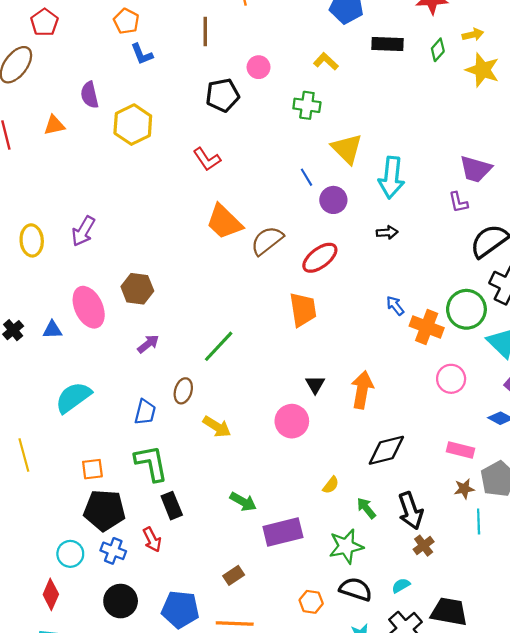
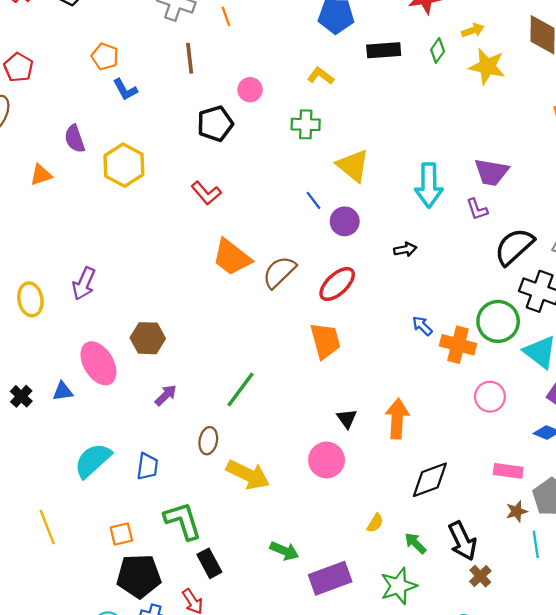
cyan arrow: (391, 178) -> (429, 185), moved
blue trapezoid: (145, 412) -> (147, 466), moved
yellow arrow: (217, 427) -> (248, 475), size x1.4

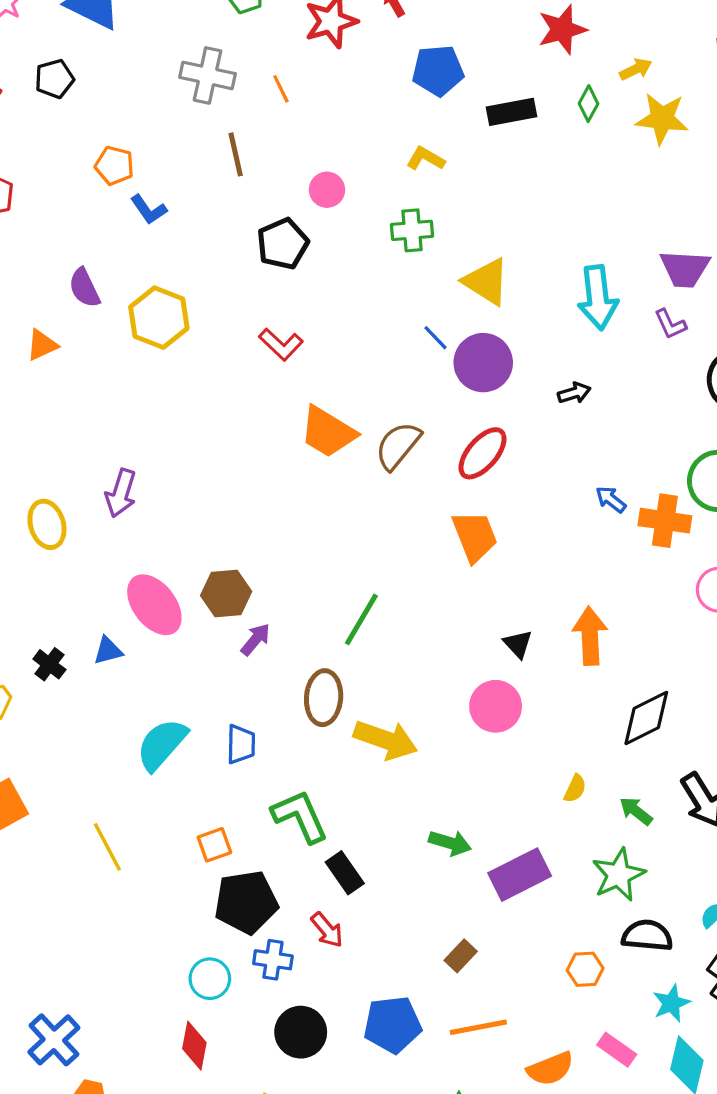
purple circle: (345, 221) -> (483, 363), size x1.4
brown hexagon: (148, 338) -> (226, 594), moved
brown ellipse: (208, 441) -> (324, 698), size x1.4

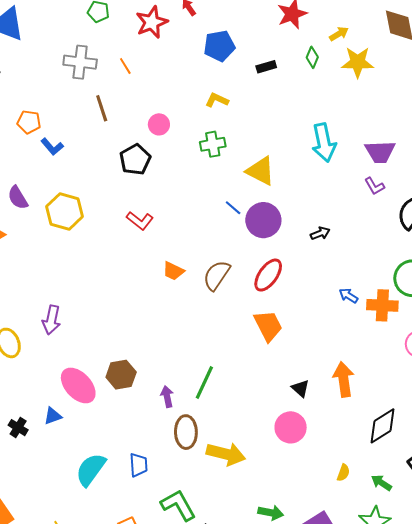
black rectangle: (512, 112) -> (266, 67), size x0.7
cyan arrow: (598, 298) -> (324, 143), moved
orange trapezoid: (328, 432) -> (173, 271), size x0.6
purple arrow: (256, 639) -> (167, 397), moved, turned -45

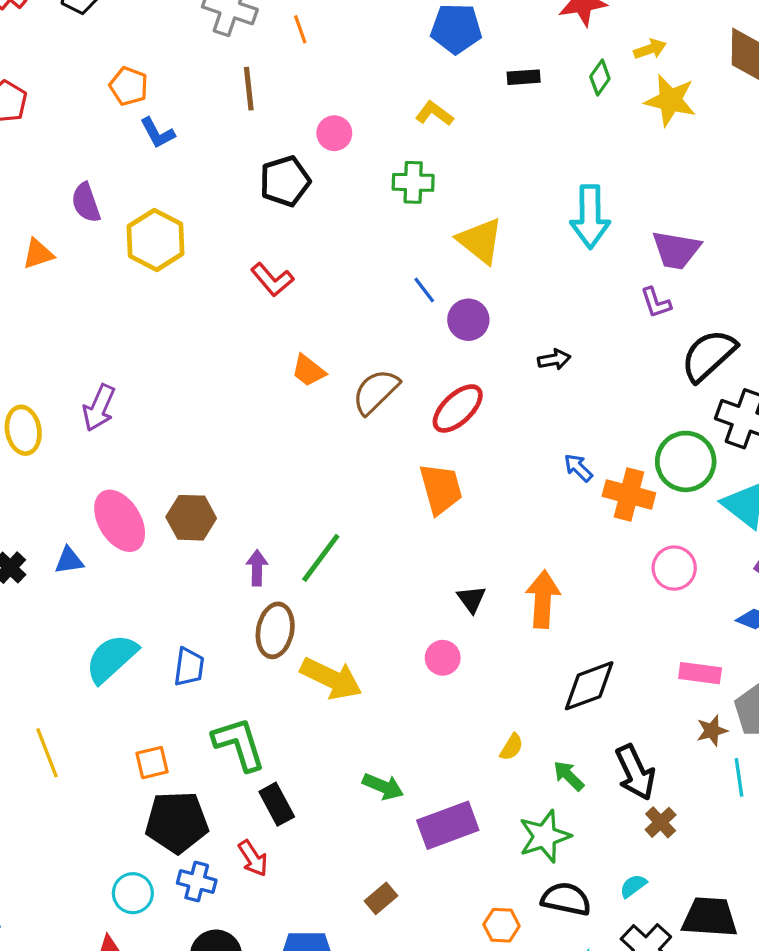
purple circle: (263, 220) -> (468, 320), size x0.7
pink circle: (291, 427) -> (443, 658), size x0.7

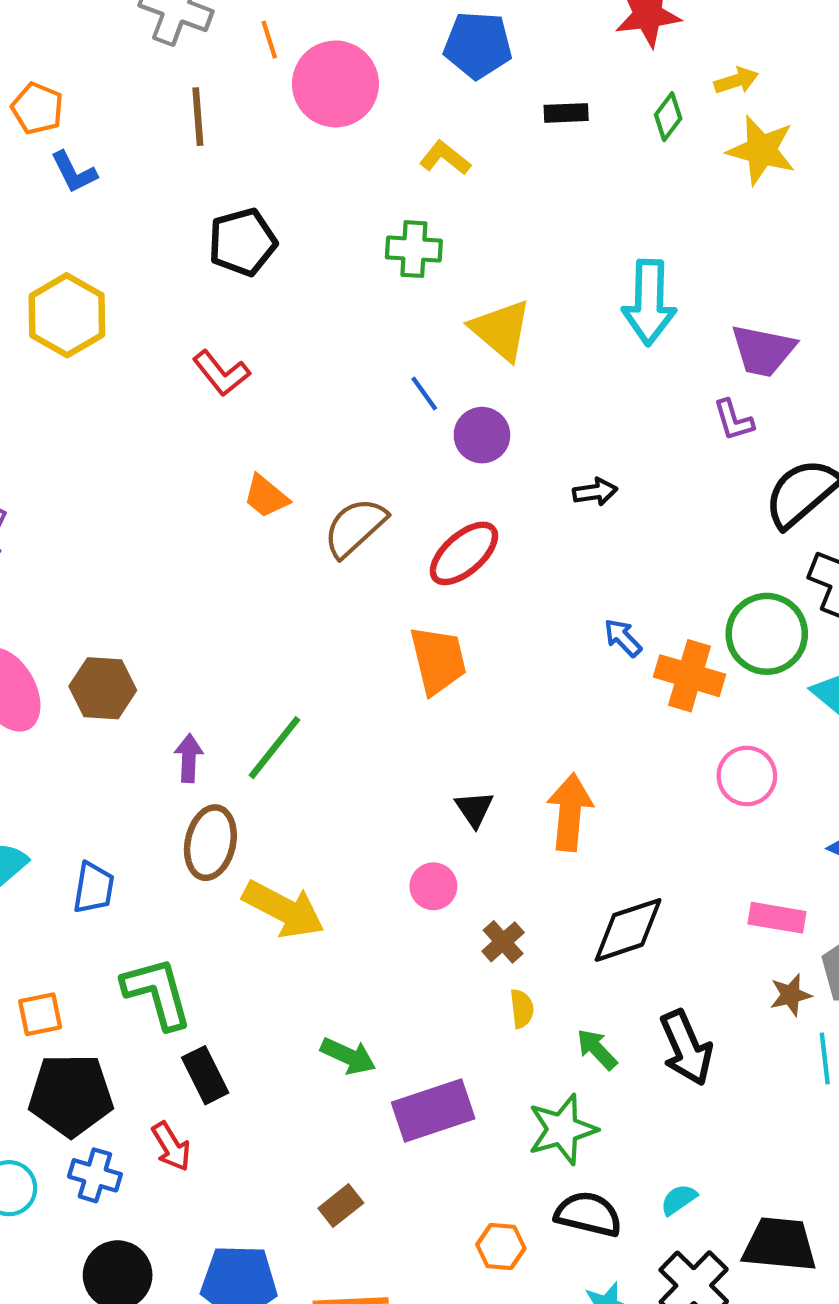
pink circle: (334, 133) -> (335, 84), moved, size x1.8
yellow semicircle: (512, 747) -> (522, 1009), turned -40
brown cross: (661, 822) -> (503, 942), moved

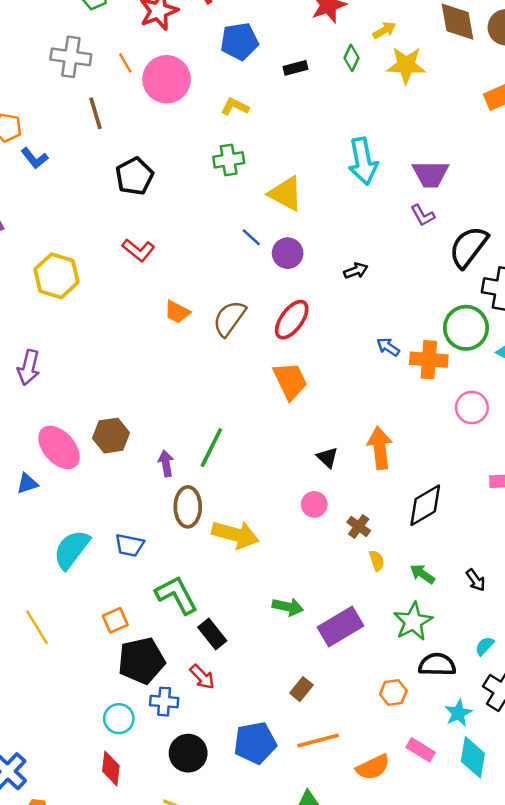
yellow hexagon: (67, 315) -> (57, 276), moved
blue trapezoid: (94, 888) -> (130, 545), turned 104
black arrow: (686, 1048) -> (476, 580), moved, size x0.6

